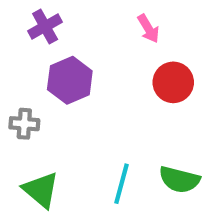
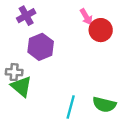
red circle: (173, 82) -> (101, 30), moved
green triangle: (41, 190) -> (21, 87), moved

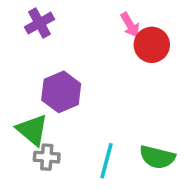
purple hexagon: (41, 47) -> (61, 92), moved
gray cross: (14, 72) -> (47, 157), moved

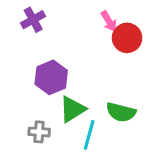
green triangle: (32, 130) -> (72, 109), moved, turned 48
green semicircle: (157, 157) -> (121, 112), moved

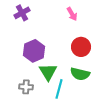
red circle: (127, 38) -> (81, 47), moved
green triangle: (72, 109) -> (48, 72), turned -30

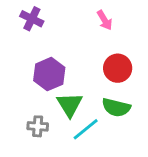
purple cross: (22, 13) -> (32, 19), turned -35
cyan line: (59, 89) -> (86, 129), turned 36

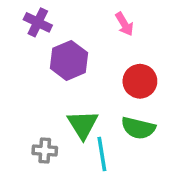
purple hexagon: (49, 74) -> (69, 60), moved
cyan line: (86, 129) -> (102, 154), turned -60

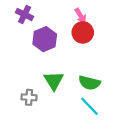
red circle: (140, 81) -> (83, 32), moved
cyan line: (102, 154) -> (89, 106), moved, turned -35

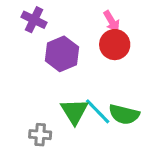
cyan line: (89, 106) -> (98, 111), moved

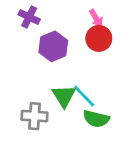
green semicircle: (124, 114) -> (96, 119), moved
gray cross: (40, 135) -> (34, 116), size x1.4

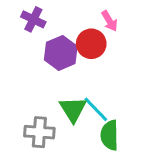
red circle: (99, 38) -> (91, 44), moved
green semicircle: (96, 119) -> (109, 135), turned 75

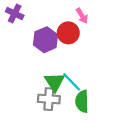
purple cross: (33, 19) -> (15, 13), moved
gray cross: (39, 132) -> (49, 99), moved

